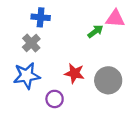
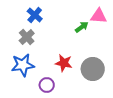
blue cross: (41, 17) -> (35, 15), turned 35

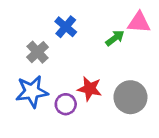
blue cross: (35, 15) -> (66, 27), moved
purple circle: (47, 85) -> (66, 104), moved

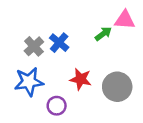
blue cross: (66, 27) -> (59, 43), moved
purple circle: (66, 104) -> (57, 106), moved

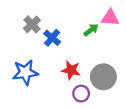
gray cross: (34, 46) -> (32, 24), moved
purple circle: (57, 106) -> (81, 94), moved

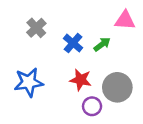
green arrow: (91, 30) -> (102, 44), moved
blue cross: (52, 38) -> (73, 43), moved

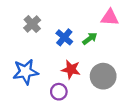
purple circle: (92, 106) -> (59, 92), moved

